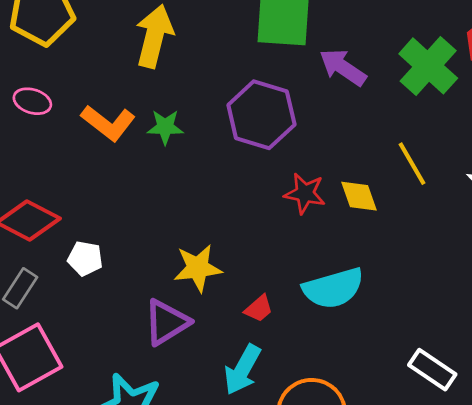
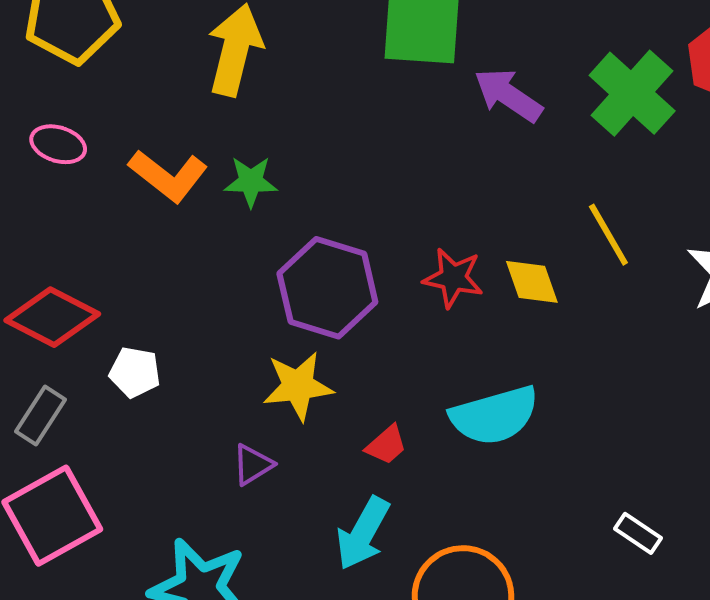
purple hexagon: (261, 115) -> (327, 288), moved
purple triangle: (167, 322) -> (253, 465), size x0.6
white rectangle: (432, 370) -> (638, 533), size x0.7

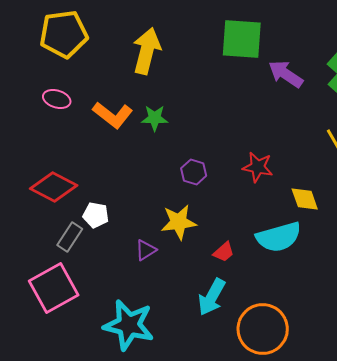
yellow diamond: (532, 282) -> (305, 199), moved
purple hexagon: (327, 288) -> (194, 172), size x0.5
gray rectangle: (40, 415) -> (70, 237), moved
purple triangle: (253, 465) -> (146, 250), moved

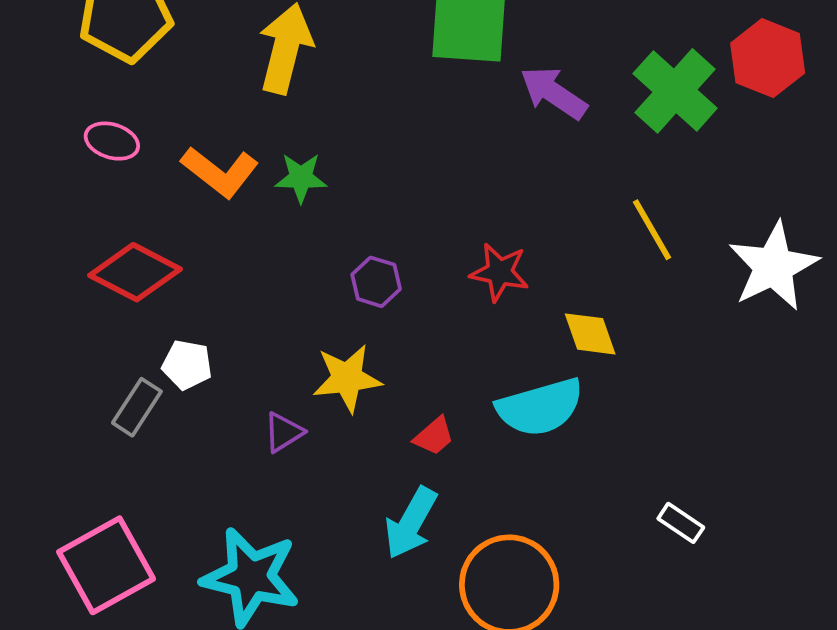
red diamond: (54, 187) -> (135, 272), moved
pink square: (54, 288) -> (106, 565), moved

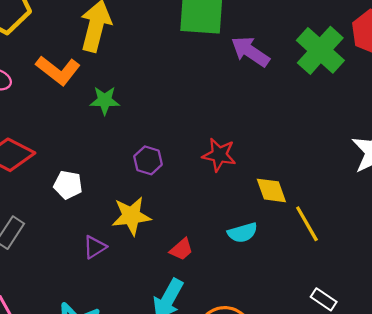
orange L-shape: (220, 172) -> (58, 70), moved
yellow line: (652, 230) -> (307, 224), moved
white pentagon: (187, 365) -> (68, 185), moved
cyan semicircle: (540, 407) -> (242, 233), size x0.6

